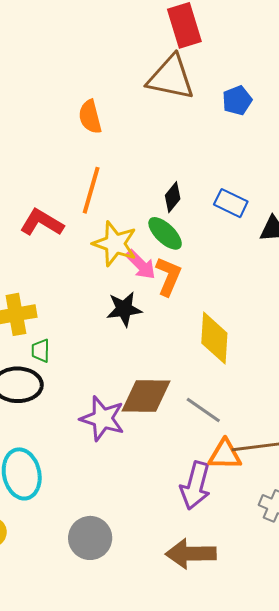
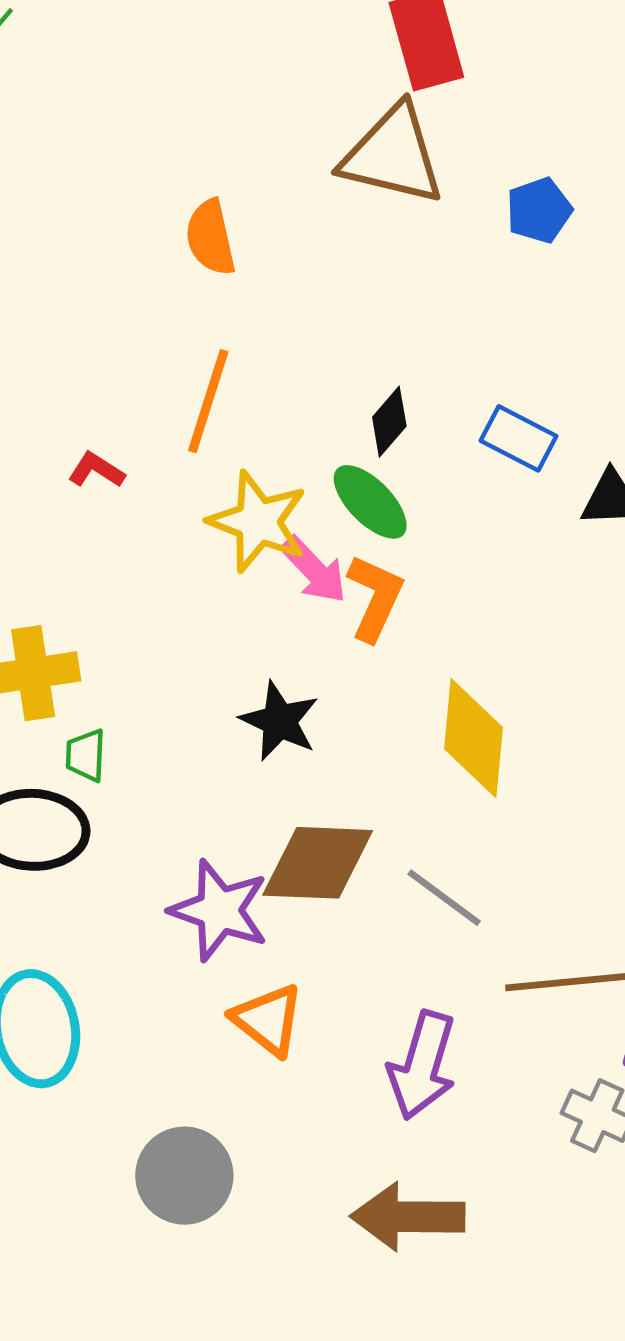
red L-shape: (42, 223) -> (96, 470), size x0.6
black star: (124, 309) -> (279, 721), moved, turned 30
orange triangle: (225, 455) -> (268, 1020), moved, turned 36

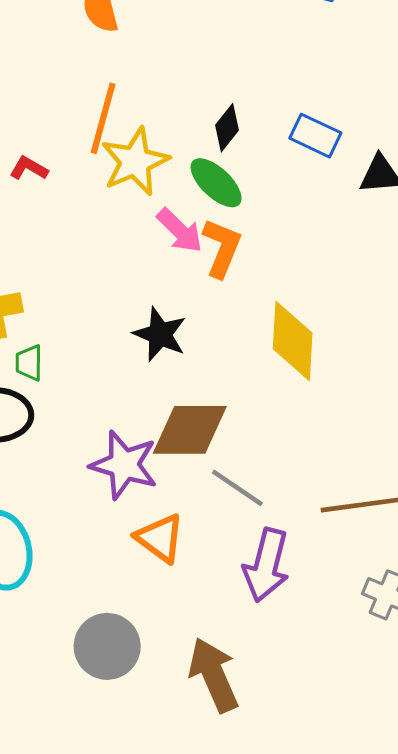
yellow star: (258, 522) -> (135, 162), moved, turned 30
gray line: (444, 898) -> (237, 488), moved
brown arrow: (408, 1217) -> (214, 675), moved, turned 68

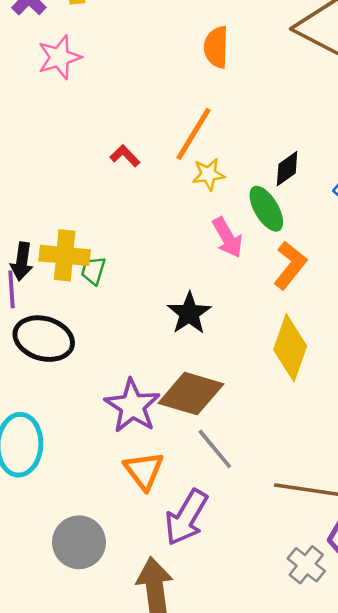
yellow star: (135, 162) -> (209, 174), size x0.6
orange L-shape: (222, 248) -> (290, 265), moved
green trapezoid: (29, 363) -> (93, 271), moved
purple arrow: (266, 565) -> (186, 517), moved

